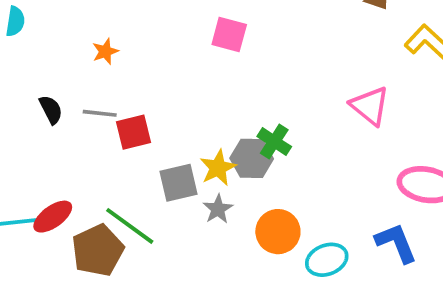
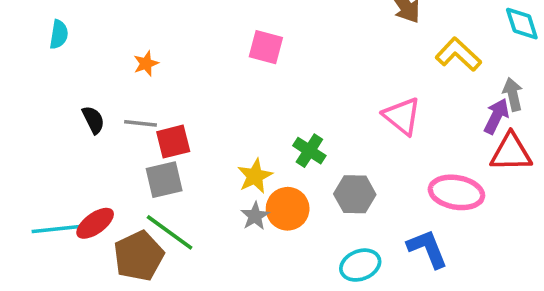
gray hexagon: (252, 158) -> (355, 194), moved
gray square: (178, 183) -> (164, 180), moved
orange circle: (278, 232) -> (288, 209), moved

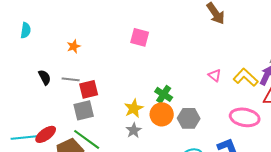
yellow L-shape: (458, 54) -> (246, 77), moved
pink triangle: (402, 116) -> (215, 75), size x0.6
orange circle: (288, 209) -> (162, 114), moved

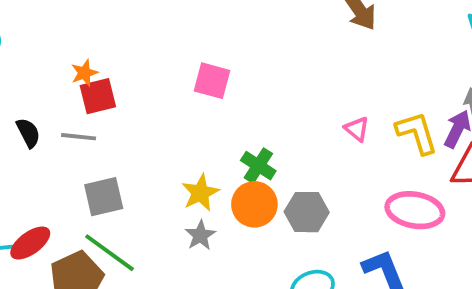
pink square: (140, 37) -> (212, 81), moved
yellow L-shape: (246, 77) -> (417, 133), turned 30
red square: (89, 89) -> (98, 96), moved

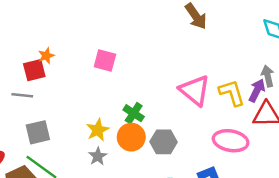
orange star: (84, 73) -> (46, 56), moved
pink triangle: (357, 129) -> (195, 90), size x2.0

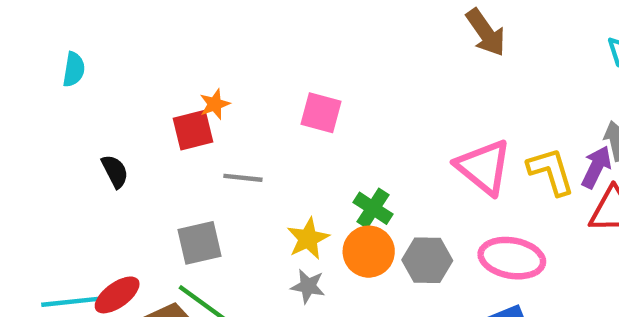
gray line: (22, 95) -> (243, 178), moved
pink ellipse: (231, 141) -> (512, 258), moved
gray star: (98, 156) -> (308, 286), turned -30

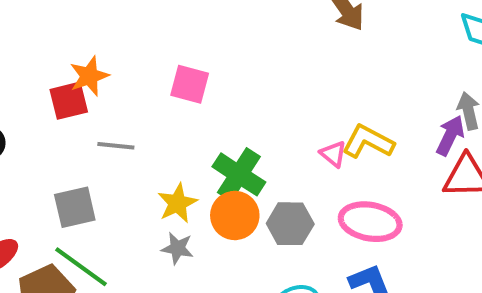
orange star: (215, 104) -> (89, 76), size x1.4
pink triangle: (484, 167) -> (333, 154), moved, size x0.5
yellow L-shape: (551, 171) -> (368, 142), moved, turned -45
green cross: (373, 208) -> (239, 174), size x1.4

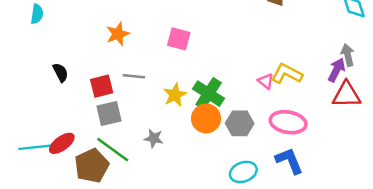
red square: (69, 101) -> (102, 86), moved
yellow star: (177, 203) -> (175, 95), moved
gray star: (177, 248) -> (154, 138), moved

